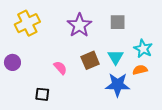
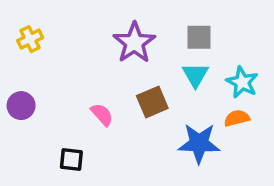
yellow cross: (27, 23) -> (30, 39), moved, size x0.6
cyan triangle: (116, 57) -> (195, 75), moved

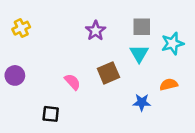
purple star: (134, 43) -> (96, 31), size x0.7
cyan star: (242, 82) -> (172, 43), moved, turned 30
blue star: (199, 143) -> (142, 102), size x0.6

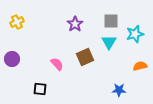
orange semicircle: (169, 84) -> (140, 66), moved
blue star: (142, 102) -> (119, 90), moved

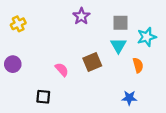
purple star: (75, 24) -> (81, 16), moved
orange semicircle: (140, 66) -> (138, 65), moved, turned 88

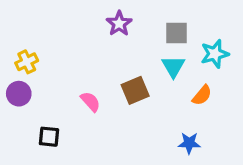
yellow cross: (18, 24) -> (27, 62), moved
orange semicircle: (138, 65) -> (202, 95), turned 56
black square: (43, 97) -> (49, 137), moved

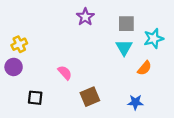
brown square: (135, 90) -> (90, 97), moved

